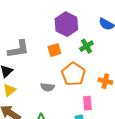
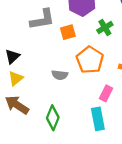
gray L-shape: (18, 49) -> (42, 19), moved
pink rectangle: (87, 103) -> (106, 93), turned 32

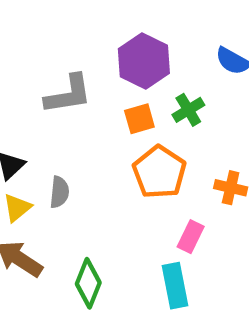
orange square: (68, 32) -> (139, 119), moved
gray semicircle: (60, 75) -> (59, 192), moved, turned -91

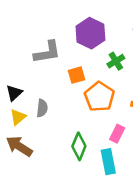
orange square: (139, 119) -> (76, 75), moved
green diamond: (88, 283) -> (79, 146), moved

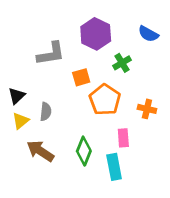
pink rectangle: (117, 134) -> (123, 138), turned -30
brown arrow: (19, 146) -> (40, 151), moved

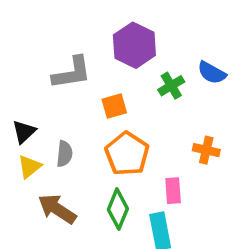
blue semicircle: (148, 34) -> (212, 73), moved
orange pentagon: (105, 100) -> (127, 154), moved

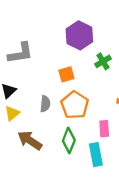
gray L-shape: (72, 73) -> (20, 53), moved
gray semicircle: (64, 154) -> (45, 104), moved

